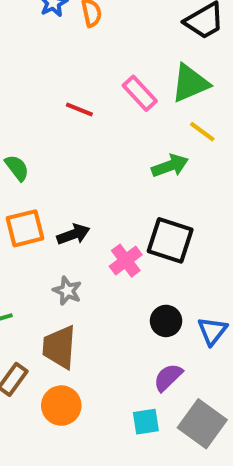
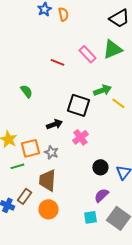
yellow line: (202, 132) -> (118, 103), moved
orange square: (25, 228) -> (30, 148), moved
black square: (170, 240) -> (78, 105), moved

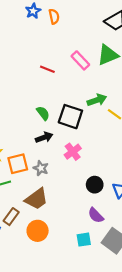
green semicircle: (26, 91) -> (43, 113), moved
brown trapezoid: (47, 180) -> (36, 199), turned -130
purple semicircle: (101, 195) -> (96, 215), turned -91

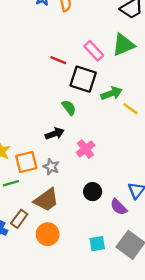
green semicircle: (43, 113) -> (69, 108), moved
black square: (70, 117) -> (83, 79), moved
black circle: (95, 185) -> (93, 192), moved
purple semicircle: (96, 215) -> (119, 207), moved

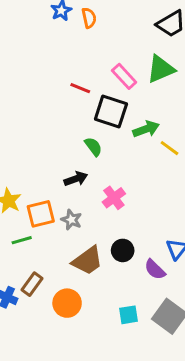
brown trapezoid: (46, 200) -> (88, 261), moved

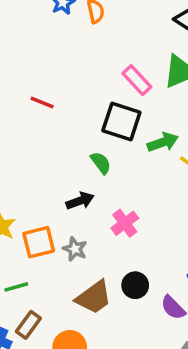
red line: (80, 88) -> (42, 103), moved
green line: (22, 240) -> (16, 287), moved

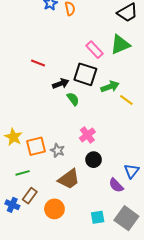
black arrow: (80, 201) -> (61, 84), moved
black circle: (135, 285) -> (94, 160), moved

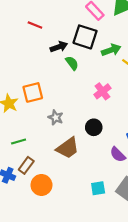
pink cross: (87, 135) -> (102, 91), moved
orange square: (36, 146) -> (33, 92), moved
orange circle: (54, 209) -> (41, 185), moved

